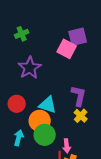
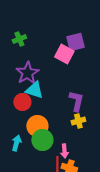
red circle: (17, 104) -> (22, 102), moved
cyan triangle: (48, 105) -> (34, 90), moved
yellow cross: (81, 116) -> (78, 121), turned 32

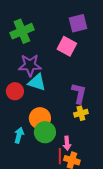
green cross: (19, 39) -> (22, 31), size x1.6
purple square: (75, 42) -> (78, 23), moved
purple star: (27, 73) -> (30, 65), turned 30
red circle: (22, 102) -> (15, 91), moved

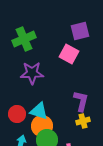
cyan triangle: (37, 82) -> (39, 111), moved
red circle: (15, 91) -> (17, 114), moved

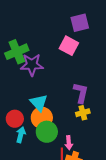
green cross: (24, 39) -> (17, 52), moved
cyan triangle: (39, 111) -> (39, 103), turned 30
red circle: (17, 114) -> (15, 119), moved

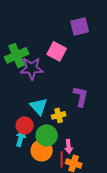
pink square: (69, 46) -> (57, 51), moved
yellow cross: (83, 113) -> (59, 115), moved
orange circle: (42, 118) -> (42, 150), moved
red circle: (15, 119) -> (25, 125), moved

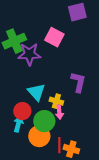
yellow cross: (59, 115) -> (56, 101), turned 32
pink arrow: (69, 146) -> (59, 112), moved

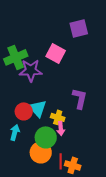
red circle: (22, 111) -> (24, 111), moved
cyan arrow: (18, 124) -> (15, 132), moved

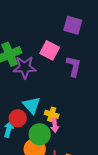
purple square: (79, 28) -> (73, 25), turned 30
purple L-shape: (80, 98) -> (74, 66), moved
red circle: (24, 111) -> (18, 118), moved

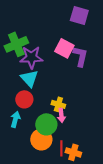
pink square: (50, 50) -> (64, 48), moved
cyan triangle: (32, 105) -> (29, 78), moved
red circle: (18, 118) -> (24, 99), moved

